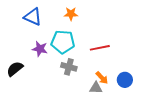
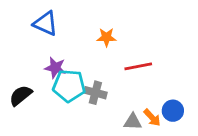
orange star: (71, 14) -> (106, 37), moved
cyan pentagon: (63, 42) -> (69, 86), moved
orange arrow: (102, 78) -> (152, 118), moved

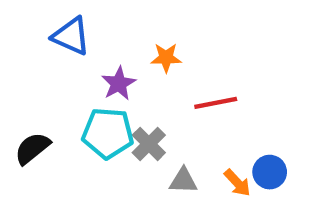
purple star: (55, 68) -> (119, 84), moved, turned 30
gray cross: (95, 93) -> (149, 144), turned 30
gray triangle: (133, 122) -> (183, 181), moved

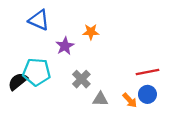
red line: (216, 103) -> (147, 72), moved
cyan pentagon: (108, 133) -> (37, 72), moved

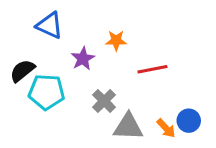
red line: (147, 72) -> (152, 69), moved
black semicircle: (18, 81) -> (22, 71), moved
gray triangle: (100, 99) -> (128, 127), size x1.5

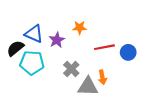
blue triangle: (50, 25) -> (34, 34), moved
blue circle: (189, 121) -> (128, 52), moved
orange arrow: (166, 128) -> (102, 77), moved, turned 32

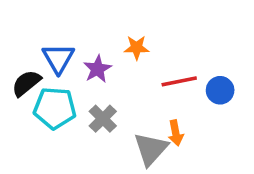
blue triangle: (34, 34) -> (58, 58), turned 36
gray cross: (71, 69) -> (103, 119), moved
gray triangle: (88, 87) -> (151, 149), turned -50

